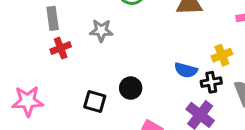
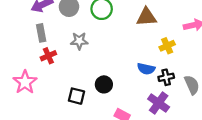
yellow cross: (222, 55) -> (167, 46), moved
pink star: (28, 101) -> (25, 82), moved, turned -30

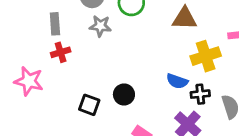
gray star: (79, 41) -> (100, 26), moved
yellow cross: (167, 46) -> (206, 56), size x1.5
pink star: (25, 82) -> (29, 81), turned -30

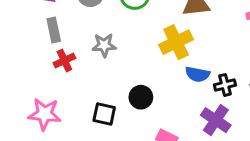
gray star: (100, 26) -> (104, 45), moved
yellow cross: (206, 56) -> (176, 42), moved
pink star: (29, 81) -> (45, 114), moved

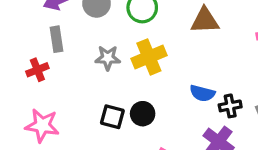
yellow cross: (176, 42) -> (149, 57), moved
red cross: (64, 60) -> (37, 70), moved
black square: (104, 114) -> (112, 117), moved

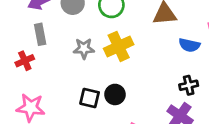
blue semicircle: (202, 93) -> (189, 45), moved

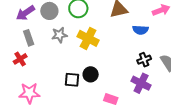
yellow cross: (119, 46) -> (88, 38), turned -30
gray star: (84, 48) -> (59, 35), moved

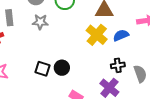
blue semicircle: (140, 30) -> (121, 35), turned 140
yellow cross: (88, 38) -> (97, 35), moved

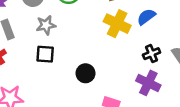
black square: (43, 69) -> (45, 54), moved

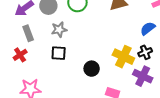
blue semicircle: (146, 17) -> (148, 28), moved
yellow cross: (117, 24) -> (123, 57), moved

